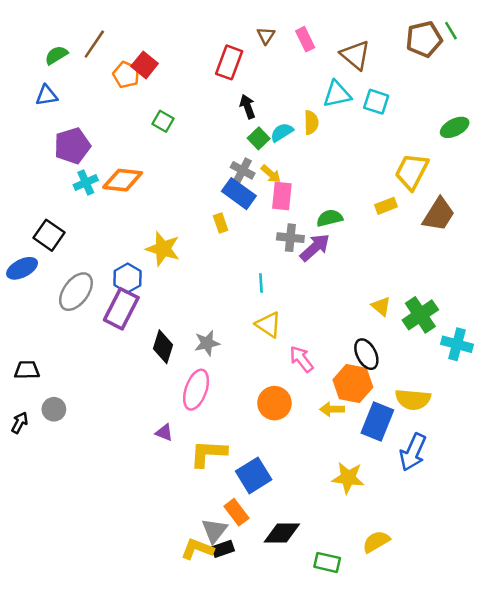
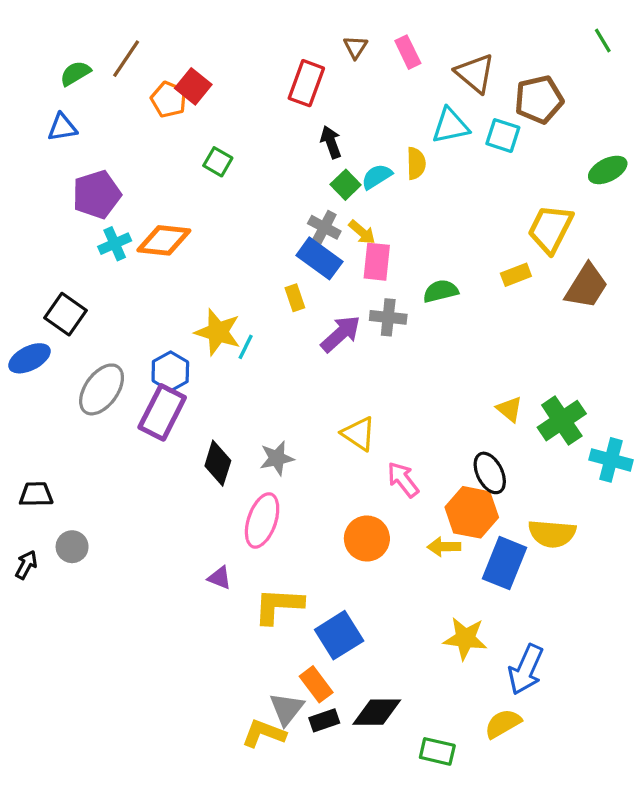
brown pentagon: (424, 39) -> (539, 100), moved
purple arrow: (315, 247) -> (341, 334), moved
cyan line: (261, 283) -> (246, 347), moved, turned 30
blue arrow: (413, 452) -> (526, 670), moved
black rectangle: (223, 549) -> (324, 720), moved

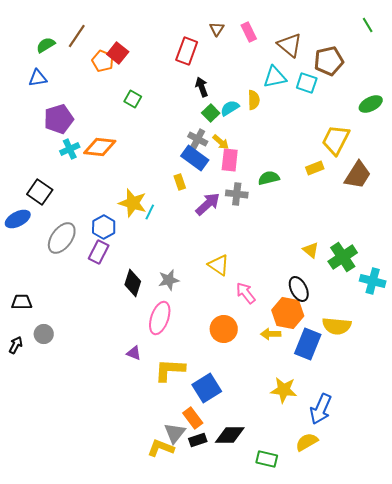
purple rectangle: (162, 412) -> (99, 252), size x0.7

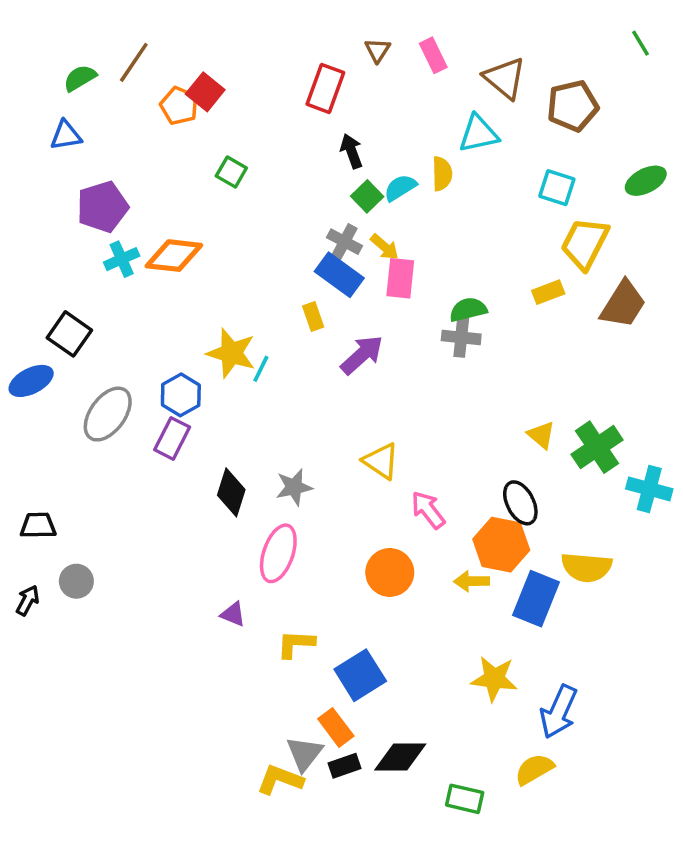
cyan square: (307, 83) -> (557, 188), moved
gray cross: (237, 194) -> (461, 337), moved
yellow L-shape: (170, 370) -> (296, 644), size x0.7

